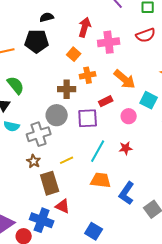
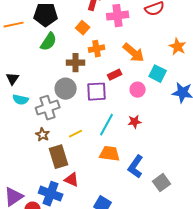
green semicircle: (16, 85) -> (49, 42), moved, turned 72

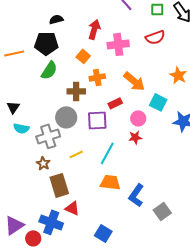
red star: (135, 122) -> (135, 137), moved
yellow line: (76, 134) -> (76, 154), moved

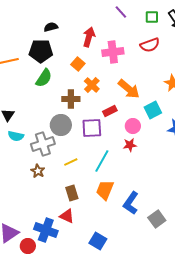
orange cross: (97, 77) -> (92, 85), turned -35
cyan square: (158, 102) -> (153, 110), turned 36
orange trapezoid: (110, 182) -> (105, 190), turned -75
brown rectangle: (59, 185) -> (72, 193), moved, size x0.7

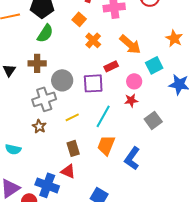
brown cross: (71, 99) -> (37, 63), moved
cyan semicircle: (16, 136) -> (13, 149), moved
gray square: (157, 219) -> (153, 120), moved

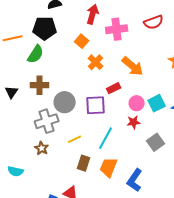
green semicircle: (45, 33) -> (36, 54), moved
cyan square: (154, 65) -> (157, 103), moved
brown rectangle: (73, 148) -> (84, 163), moved, turned 35

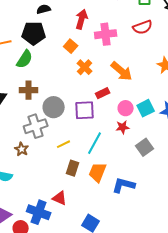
brown star: (42, 148) -> (22, 149), moved
blue L-shape: (135, 180) -> (124, 185), turned 70

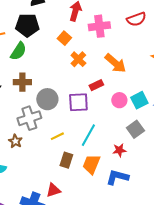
red star: (123, 127) -> (119, 150), moved
gray square: (145, 147) -> (135, 129), moved
red triangle: (60, 198) -> (53, 190), turned -42

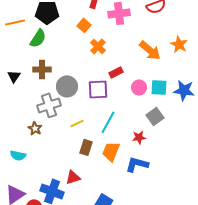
orange arrow: (115, 63) -> (150, 50), moved
cyan square: (139, 100) -> (159, 87), turned 30

